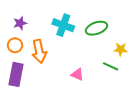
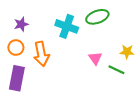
green ellipse: (96, 28) -> (97, 17), moved
pink triangle: (77, 74) -> (95, 58), moved, turned 32

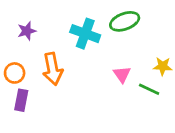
orange circle: (16, 48) -> (15, 73), moved
purple rectangle: (17, 78) -> (21, 100), size x0.7

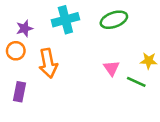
cyan cross: (85, 34) -> (65, 20), moved, turned -35
orange circle: (15, 73) -> (16, 51), moved

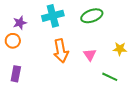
orange arrow: (48, 63) -> (61, 51), moved
green line: (136, 82) -> (110, 77), moved

